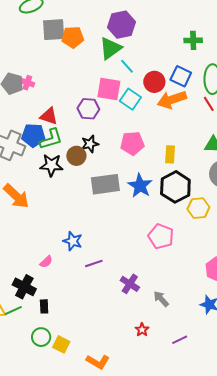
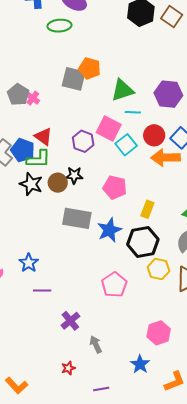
purple hexagon: (121, 25) -> (168, 94), moved
gray square: (54, 30) -> (74, 79), moved
cyan line: (127, 66) -> (133, 112), turned -63

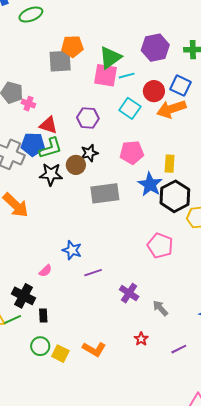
pink cross: (33, 98) -> (28, 104), moved
pink square: (109, 128) -> (105, 75), moved
blue star: (109, 230) -> (150, 184), moved
orange L-shape: (17, 386) -> (94, 349), moved

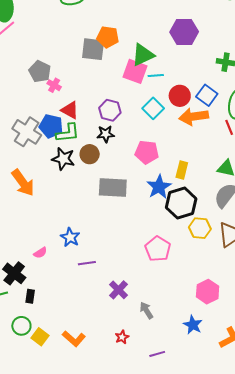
purple hexagon: (155, 48) -> (184, 32), moved
black star: (89, 153) -> (106, 134), moved

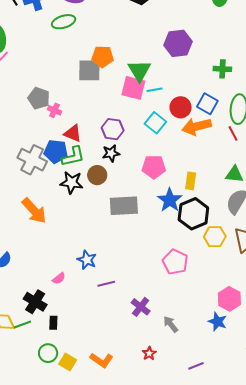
green triangle: (143, 55) -> (139, 71), turned -30
blue star: (193, 325) -> (218, 322), moved
purple line: (157, 354) -> (196, 366), moved

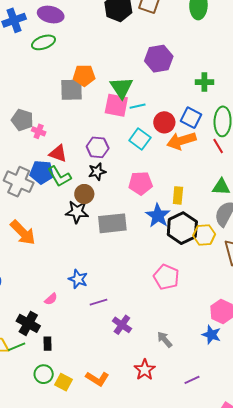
green L-shape: (73, 156) -> (59, 176), turned 75
black star: (72, 183) -> (77, 212), moved
yellow hexagon: (215, 237) -> (204, 235), moved
purple cross: (141, 307) -> (122, 325), moved
red star: (149, 353) -> (145, 370), size x1.5

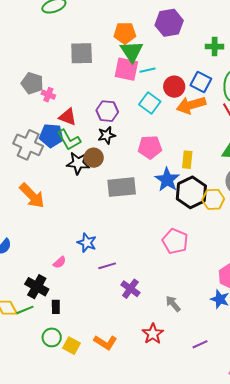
orange pentagon: (84, 75) -> (125, 33), moved
black star: (77, 212) -> (78, 163), moved

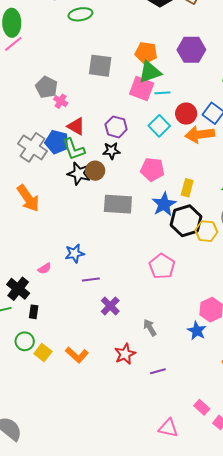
green triangle: (132, 51) -> (150, 72), turned 35
blue star: (87, 243) -> (75, 253), turned 30
purple line: (200, 344) -> (158, 371), moved

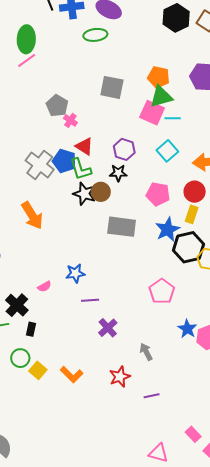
red circle: (186, 114) -> (195, 192), moved
blue star: (197, 331) -> (187, 329), moved

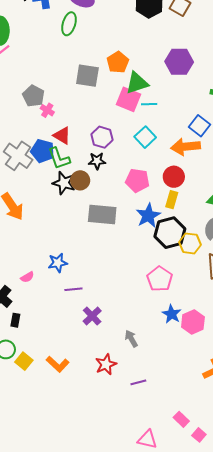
green ellipse: (95, 35) -> (69, 24), turned -65
orange pentagon: (159, 77) -> (118, 62), moved, turned 30
pink pentagon: (162, 291) -> (160, 279), moved

